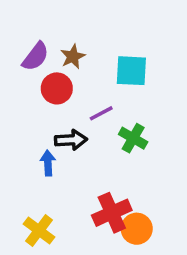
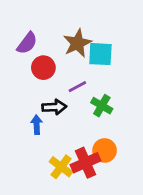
brown star: (73, 56) -> (77, 43), moved, size x1.5
orange circle: (137, 229) -> (105, 150), moved
yellow cross: (39, 230) -> (61, 167), moved

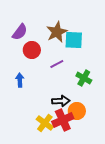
green cross: (102, 106) -> (84, 78), moved
black arrow: (54, 107) -> (61, 101), moved
blue arrow: (37, 125) -> (20, 80), moved

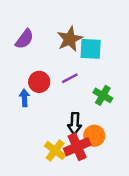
red circle: (32, 50) -> (39, 82), moved
black arrow: (61, 101) -> (75, 123), turned 96

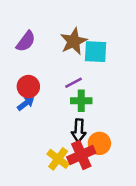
red circle: (39, 82) -> (28, 87), moved
green cross: (103, 95) -> (81, 101), moved, turned -30
blue arrow: (24, 98) -> (26, 103), turned 56

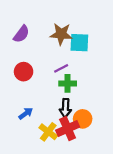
brown star: (74, 41) -> (61, 34), turned 30
blue arrow: (26, 103) -> (26, 114), moved

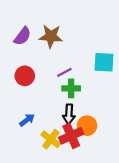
brown star: (61, 34) -> (51, 36), moved
cyan square: (79, 43) -> (104, 62), moved

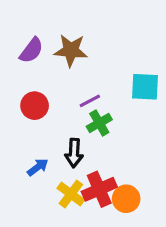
green cross: (71, 88) -> (99, 123), turned -30
black arrow: (69, 114) -> (74, 153), moved
orange circle: (87, 126) -> (126, 199), moved

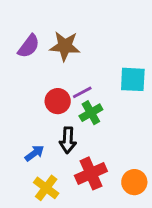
red circle: (35, 106) -> (58, 101), moved
yellow cross: (71, 194) -> (46, 188), moved
orange circle: (126, 199) -> (134, 182), moved

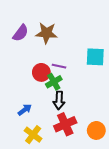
purple line: (82, 92) -> (59, 66), turned 40
green cross: (91, 113) -> (54, 82), moved
black arrow: (68, 140) -> (59, 100), moved

